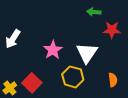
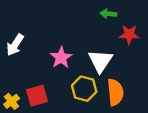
orange semicircle: (113, 80) -> (115, 92), moved, size x1.6
red square: (32, 83) -> (37, 96), turned 30

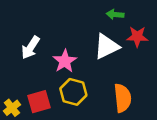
white arrow: (15, 45) -> (30, 48), moved
white triangle: (100, 61) -> (107, 46), moved, turned 30
yellow hexagon: (84, 89) -> (73, 92), moved

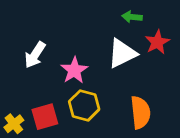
red star: (137, 37) -> (157, 42), turned -30

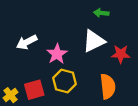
red star: (157, 42) -> (121, 54), moved, turned 30
white arrow: (35, 55) -> (27, 42), turned 30

